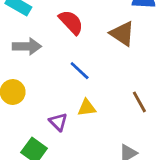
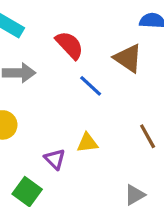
blue line: (80, 71) -> (91, 86), moved

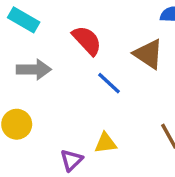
purple triangle: (55, 159) -> (71, 160), turned 30

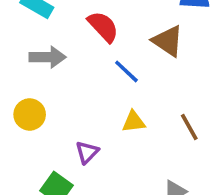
yellow triangle: (106, 143) -> (134, 122), moved

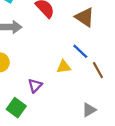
blue line: (126, 71) -> (80, 51), moved

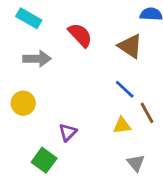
yellow triangle: (64, 67) -> (122, 125), moved
gray triangle: (89, 110) -> (136, 163), turned -40

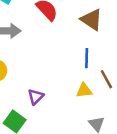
blue line: (125, 89) -> (87, 58), turned 48

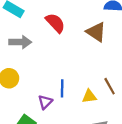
blue line: (87, 58) -> (62, 88), moved

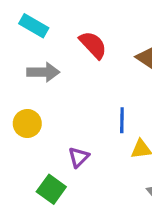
blue line: (62, 88) -> (122, 120), moved

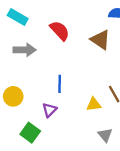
blue line: (122, 120) -> (60, 84), moved
yellow circle: (27, 123) -> (13, 96), moved

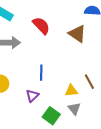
green square: (30, 133) -> (51, 116), moved
gray triangle: (105, 135) -> (74, 109), moved

